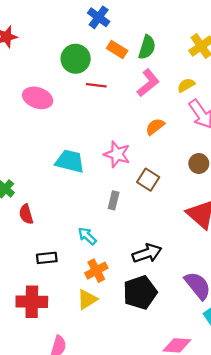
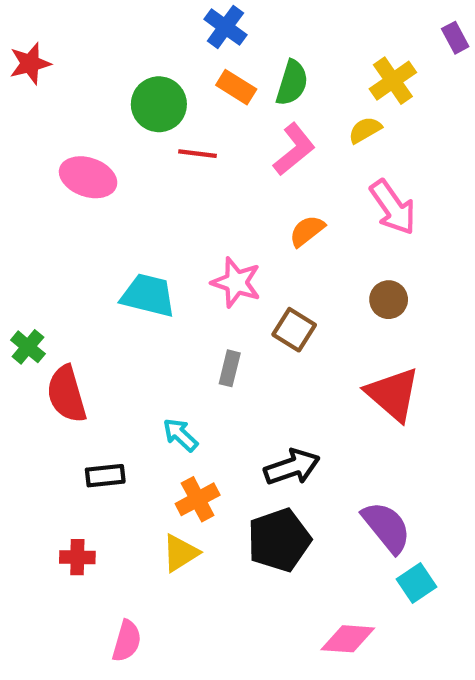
blue cross: (99, 17) -> (225, 27), moved
yellow semicircle: (186, 85) -> (365, 130), moved
red semicircle: (26, 214) -> (67, 394), size x1.5
red cross: (32, 302) -> (77, 557), size x0.6

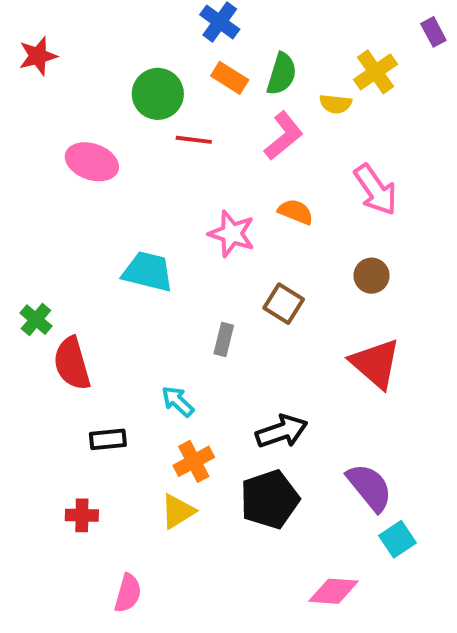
yellow semicircle: (365, 130) -> (336, 104), moved, turned -144
orange semicircle: (307, 231) -> (296, 212), turned 60
pink star: (236, 282) -> (232, 234), moved

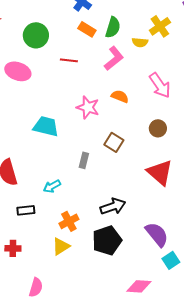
green circle: (158, 94) -> (36, 35), moved
cyan arrow: (178, 401) -> (52, 186), moved, turned -72

